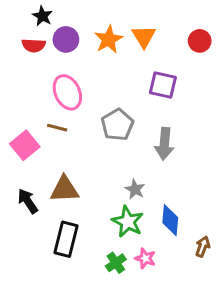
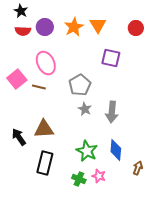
black star: (42, 16) -> (21, 11), moved
gray arrow: (164, 144) -> (112, 112), moved
pink square: (25, 145) -> (17, 79), moved
gray star: (135, 189) -> (85, 109), moved
green cross: (116, 263) -> (79, 179), turned -32

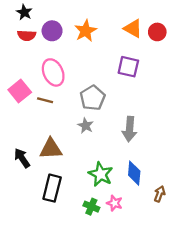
orange triangle: (98, 25) -> (133, 29), moved, turned -30
gray star: (85, 109) -> (86, 126), moved

